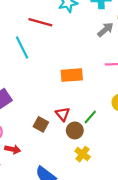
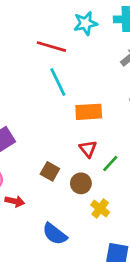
cyan line: (22, 48) -> (58, 82), moved
red triangle: (63, 114) -> (88, 149), moved
brown circle: (75, 130) -> (81, 183), moved

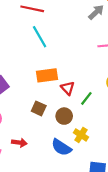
orange rectangle: (89, 112) -> (47, 75), moved
red arrow: (15, 201) -> (19, 143), moved
blue semicircle: (55, 234) -> (61, 147), moved

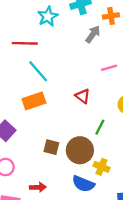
orange rectangle: (47, 75) -> (34, 101), moved
red triangle: (68, 88) -> (83, 96), moved
brown circle: (64, 116) -> (80, 150), size x1.5

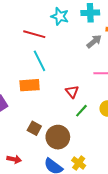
cyan star: (48, 16) -> (60, 16), turned 30
green line: (100, 127) -> (81, 111), moved
yellow cross: (101, 167) -> (79, 163), moved

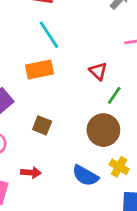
brown square: (34, 128) -> (42, 125), moved
brown circle: (58, 137) -> (103, 130), moved

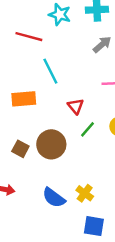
cyan line: (49, 35) -> (50, 71), moved
brown circle: (103, 130) -> (51, 144), moved

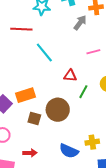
orange rectangle: (24, 99) -> (26, 95), moved
red triangle: (76, 106) -> (70, 76), turned -32
yellow cross: (85, 193) -> (92, 142), turned -32

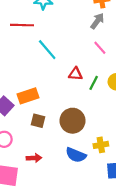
gray arrow: (80, 23) -> (97, 21), moved
pink line: (93, 52) -> (100, 48), turned 64
green line: (83, 92) -> (94, 83), moved
brown circle: (58, 110) -> (73, 121), moved

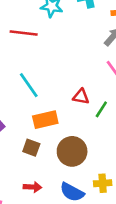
cyan line: (47, 50) -> (29, 85), moved
orange rectangle: (28, 96) -> (45, 120), moved
red arrow: (34, 158) -> (33, 187), moved

